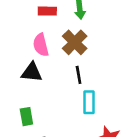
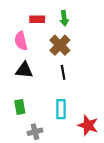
pink semicircle: (41, 45) -> (21, 41), moved
cyan rectangle: (89, 102) -> (61, 109), moved

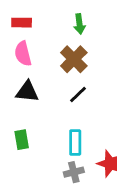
red rectangle: (37, 19) -> (22, 23), moved
black line: (63, 72) -> (78, 95), turned 56
gray cross: (35, 132) -> (74, 172), moved

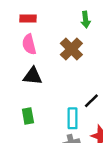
green arrow: (79, 24) -> (86, 20), moved
black line: (78, 95) -> (91, 101), moved

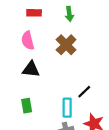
red rectangle: (28, 18) -> (34, 13), moved
green arrow: (86, 20) -> (69, 14), moved

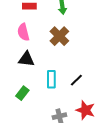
green rectangle: (27, 106) -> (22, 93), turned 48
cyan rectangle: (67, 108) -> (51, 79), moved

